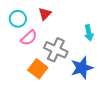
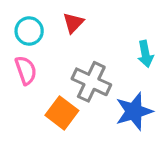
pink semicircle: (29, 38) -> (26, 70), moved, turned -66

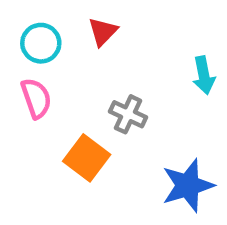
gray cross: (91, 82) -> (128, 114), size x0.7
blue star: (134, 111) -> (188, 185), moved

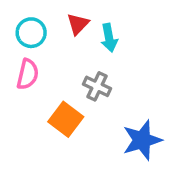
cyan arrow: (204, 75) -> (109, 38), moved
pink semicircle: (36, 98) -> (28, 74), turned 32

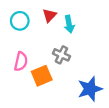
pink semicircle: (28, 74) -> (21, 61), moved
orange square: (66, 119) -> (42, 76), turned 30

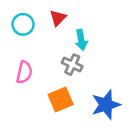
cyan arrow: (69, 24) -> (81, 40), moved
orange square: (42, 76) -> (61, 100), moved

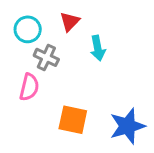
gray cross: (72, 65) -> (46, 57), moved
orange square: (61, 100) -> (73, 120), turned 35

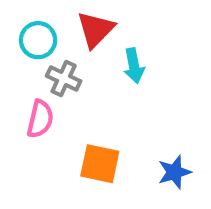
red triangle: (70, 22) -> (96, 29), size x1.4
blue star: (127, 126) -> (174, 172), size x0.7

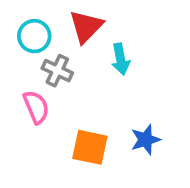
pink semicircle: (40, 119) -> (36, 107), turned -36
blue star: (174, 172) -> (145, 140), moved

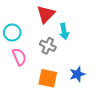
cyan circle: (34, 36) -> (12, 32), moved
gray cross: (57, 71) -> (48, 46), moved

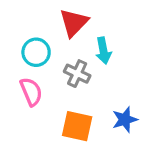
cyan circle: (12, 32) -> (36, 52), moved

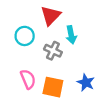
pink semicircle: (31, 92) -> (28, 79), moved
blue star: (125, 120) -> (86, 83), turned -30

